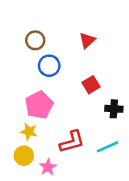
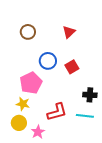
blue circle: (49, 66) -> (48, 61), moved
black cross: (114, 109) -> (90, 95), moved
cyan line: (107, 147) -> (85, 116), turned 30

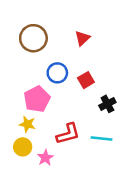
brown circle: (28, 32) -> (33, 38), size x1.5
black cross: (90, 95) -> (107, 104), moved, turned -32

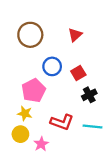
black cross: (107, 104) -> (89, 95), moved
red L-shape: (68, 134) -> (62, 122), turned 35

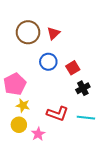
red triangle: (75, 35) -> (53, 33), moved
pink pentagon: (34, 90) -> (15, 84), moved

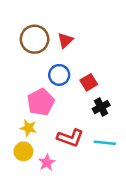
pink pentagon: (15, 84) -> (41, 102), moved

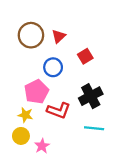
red square: (89, 82) -> (85, 56), moved
black cross: (101, 107) -> (91, 96), size x1.5
red L-shape: (70, 138) -> (59, 110), moved

